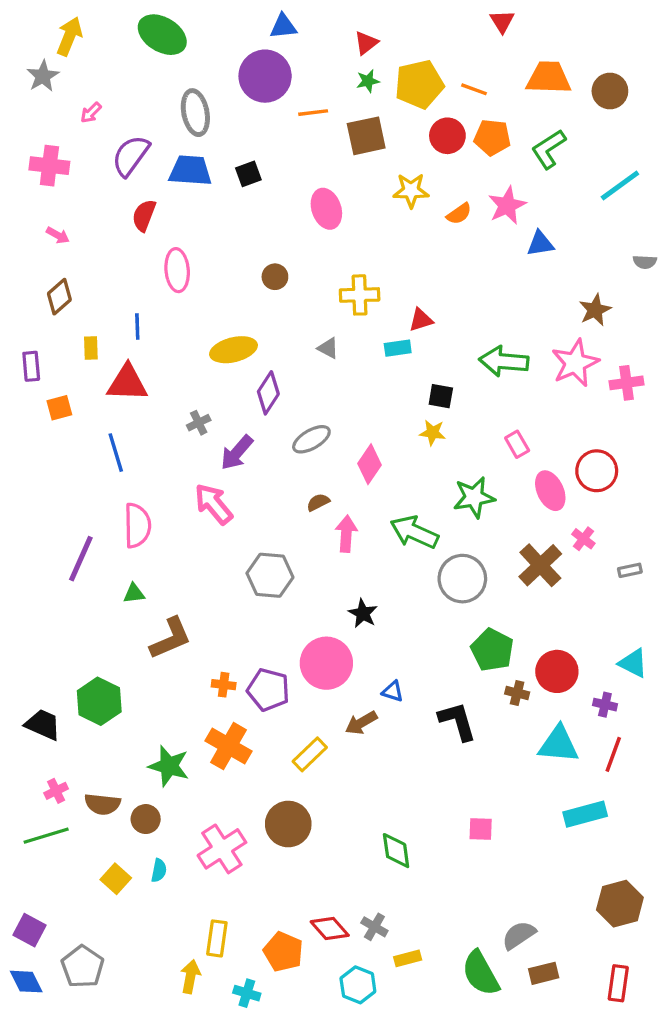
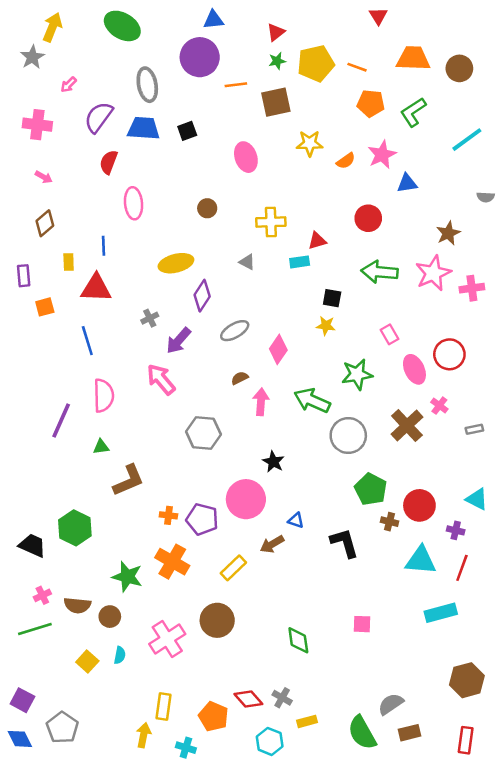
red circle: (447, 136) -> (368, 218), moved

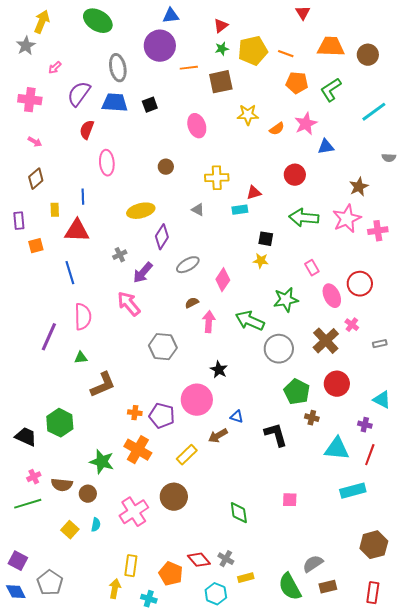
red circle: (419, 505) -> (337, 384), moved

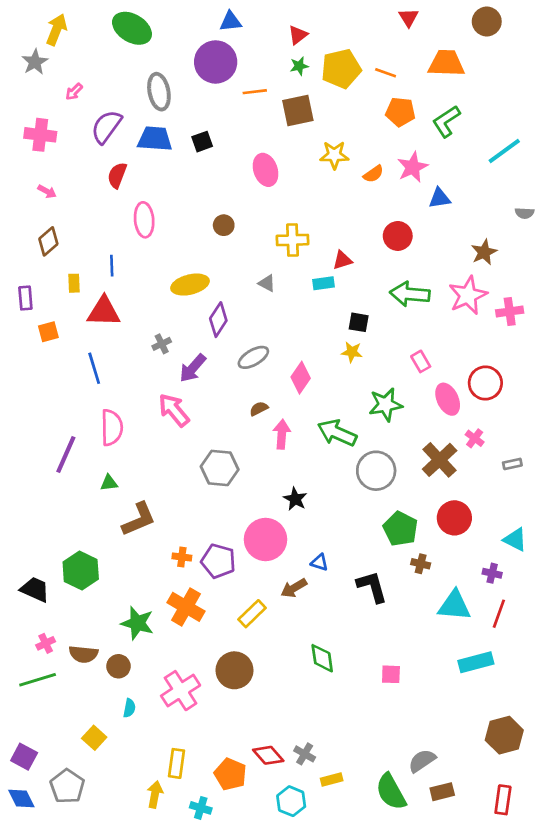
brown circle: (368, 55) -> (487, 21), moved
green diamond: (239, 513) -> (322, 658), moved
yellow square: (70, 530) -> (94, 738), moved

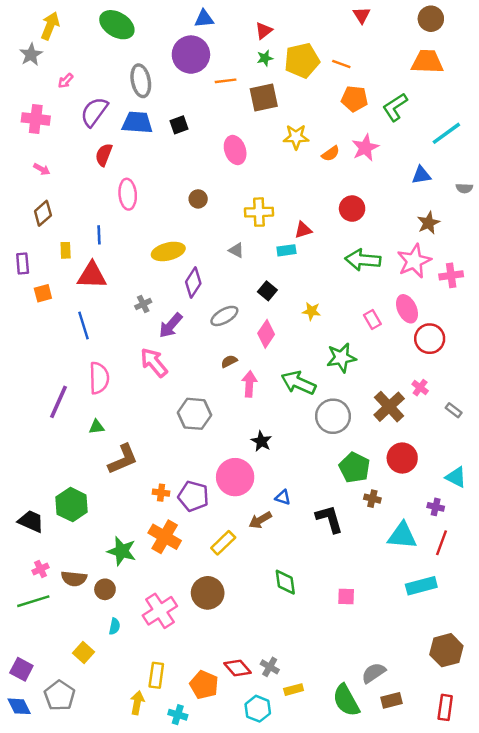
orange trapezoid: (446, 63) -> (427, 62), moved
blue triangle: (440, 198) -> (421, 175), moved
black square: (359, 322) -> (267, 291), moved, turned 30
pink ellipse: (448, 399) -> (407, 309), moved
gray rectangle: (512, 464) -> (454, 410), turned 49

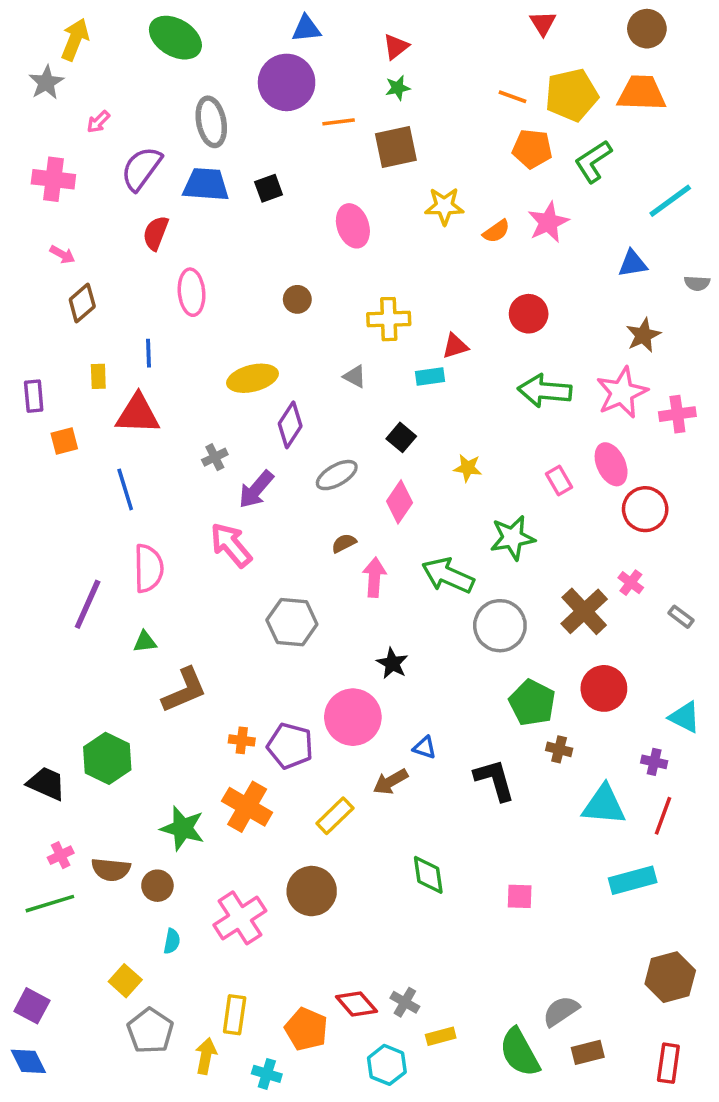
yellow pentagon: (302, 60) -> (572, 95), moved
brown diamond: (43, 213) -> (82, 303), moved
gray pentagon: (60, 696) -> (150, 1031), moved

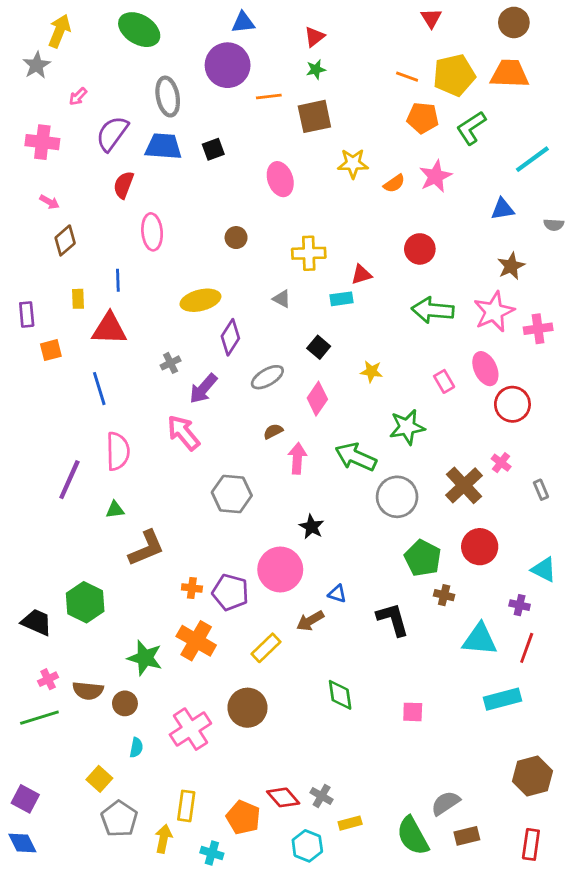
gray rectangle: (681, 617) -> (541, 490), turned 30

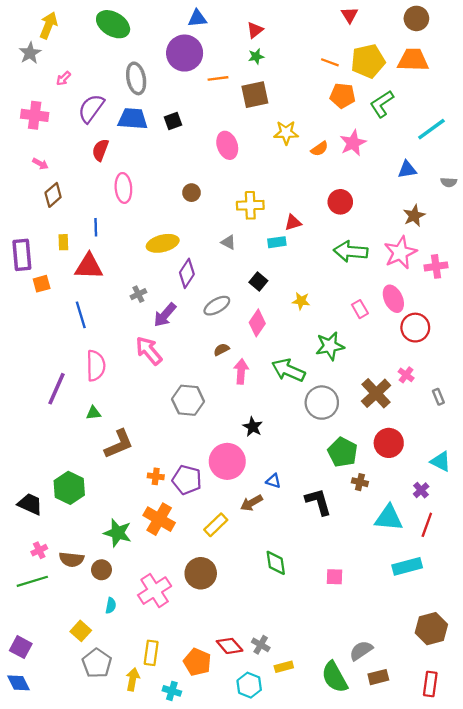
purple rectangle: (27, 314) -> (22, 255), size x1.5
purple cross: (520, 605) -> (421, 490), turned 35

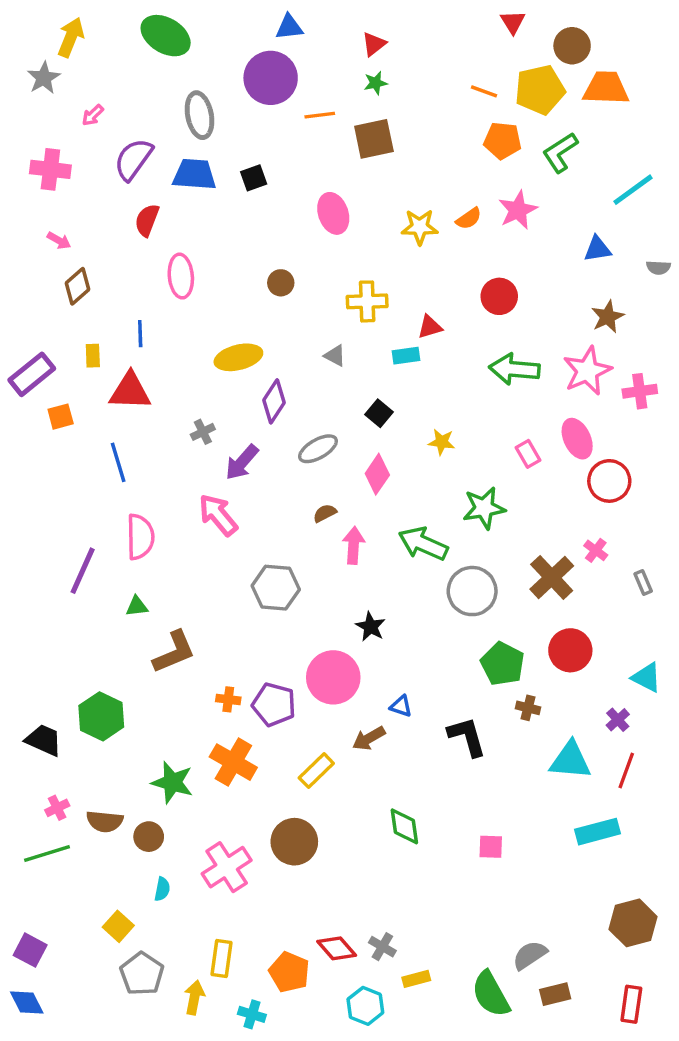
brown circle: (416, 18) -> (572, 46), moved
yellow star: (286, 133) -> (420, 227), moved
purple rectangle: (22, 255) -> (32, 374), turned 56

